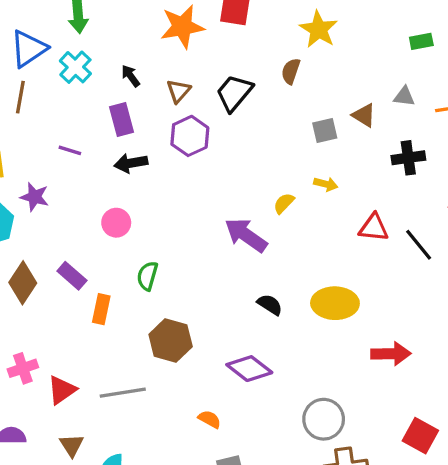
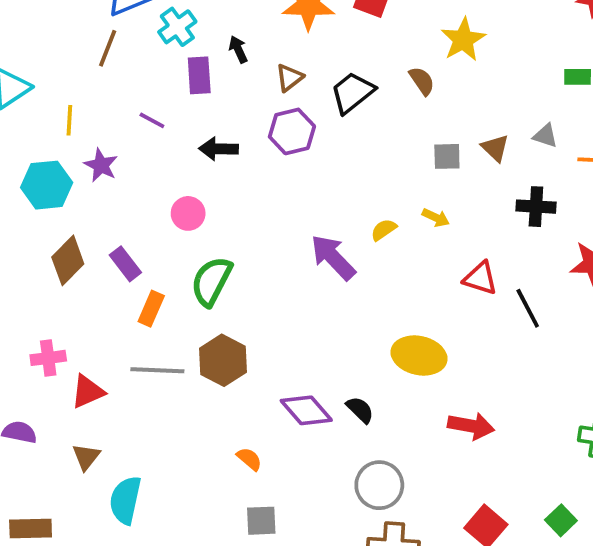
brown semicircle: (291, 71) -> (422, 81), turned 115
purple rectangle: (121, 119) -> (199, 75), moved
green semicircle: (147, 276) -> (211, 281), size x1.5
black semicircle: (270, 305) -> (360, 410), moved
gray line: (123, 393) -> (157, 370), moved

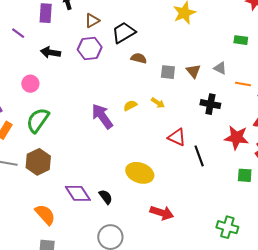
brown semicircle: (422, 81) -> (139, 58), moved, turned -49
orange semicircle: (249, 459) -> (45, 215), size x1.6

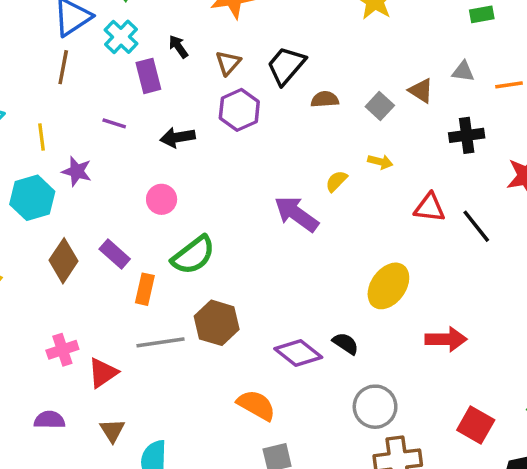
gray square: (168, 72) -> (380, 106), turned -35
green semicircle: (38, 120) -> (193, 255), turned -144
yellow ellipse: (140, 173) -> (388, 286), turned -56

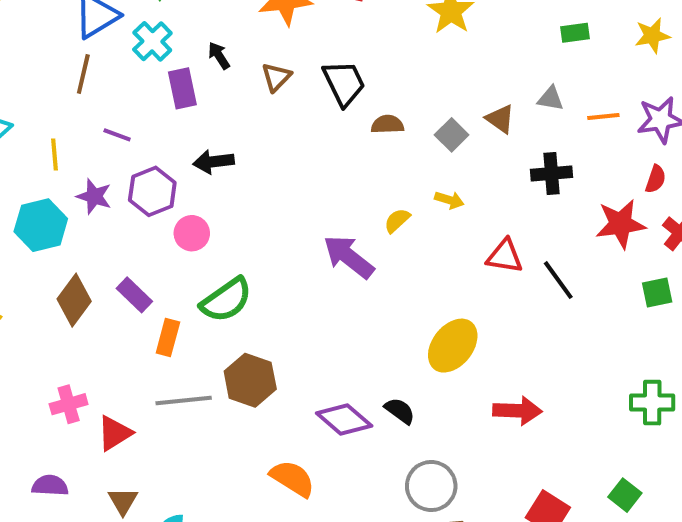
black trapezoid: (286, 66) -> (344, 83), turned 111
purple hexagon: (239, 110) -> (152, 191), moved
purple line: (114, 123) -> (117, 135), moved

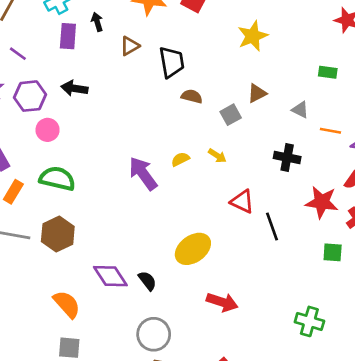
brown triangle: (500, 119) -> (257, 93), moved, turned 42
green semicircle: (226, 300) -> (57, 179), turned -148

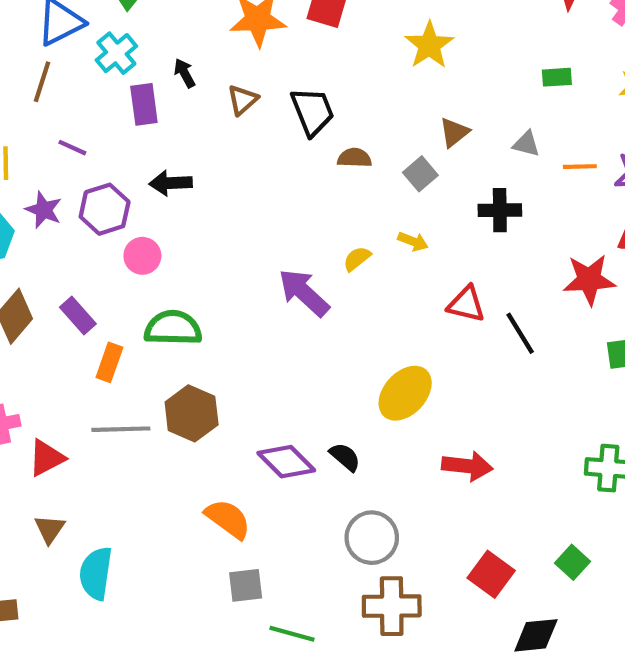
black cross: (287, 157) -> (500, 210), moved

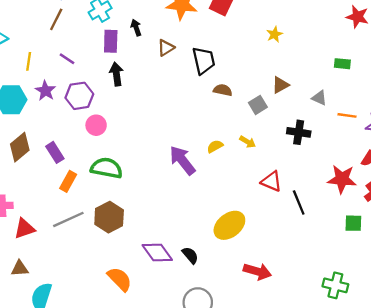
yellow star: (429, 45) -> (274, 34), size x0.6
black arrow: (171, 183) -> (116, 74), moved, turned 75
gray line: (121, 429) -> (68, 219), turned -32
brown triangle: (50, 529) -> (20, 268), turned 42

